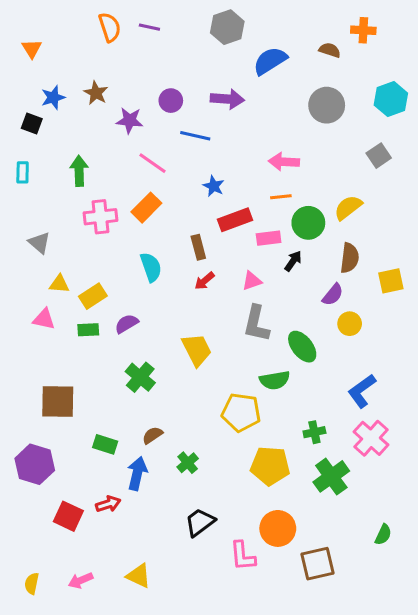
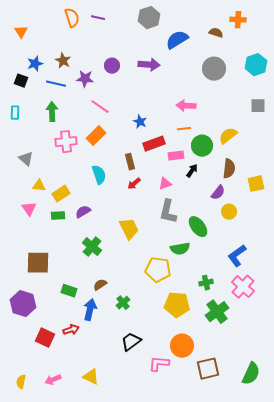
blue line: (195, 136) -> (56, 84), moved
gray square: (379, 156) -> (258, 106), moved, turned 35
pink triangle: (44, 319) -> (29, 209), turned 42
green semicircle: (383, 535) -> (251, 374), moved, size x1.6
pink L-shape: (243, 556) -> (159, 364), turned 100

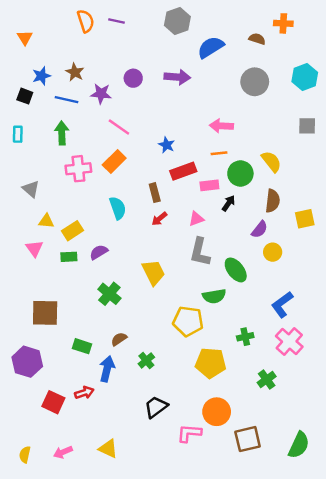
yellow semicircle: (228, 136) -> (271, 162), turned 90
green cross: (217, 312) -> (267, 380), moved, size x0.7

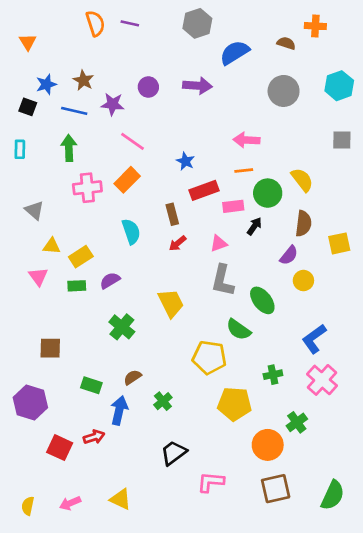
green semicircle: (214, 296) -> (238, 330), turned 45
brown square: (45, 313) -> (50, 348), size x0.7
orange circle: (217, 412) -> (268, 445), moved

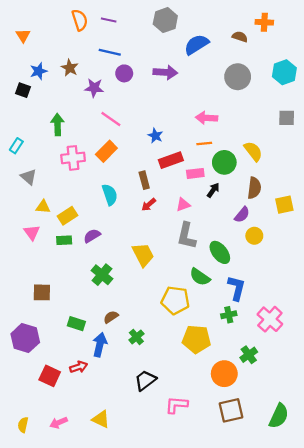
blue line: (74, 111) -> (110, 52), moved
cyan rectangle: (20, 149) -> (16, 146), moved, turned 32
blue L-shape: (314, 339) -> (237, 288), moved, turned 140

